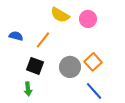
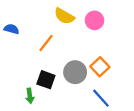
blue semicircle: (16, 36) -> (11, 29), moved
black square: (35, 66) -> (46, 80), moved

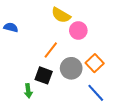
pink circle: (95, 20) -> (78, 30), moved
orange line: (46, 43) -> (51, 50), moved

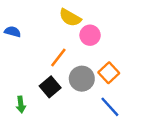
black square: (44, 75) -> (50, 87), turned 30
green arrow: (28, 91) -> (21, 104), moved

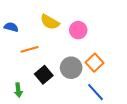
yellow semicircle: (70, 18) -> (50, 22), moved
orange line: (58, 58) -> (29, 49), moved, turned 36

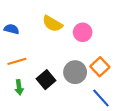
orange line: (29, 49) -> (17, 61), moved
green arrow: (18, 90) -> (19, 87), moved

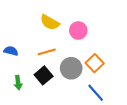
blue semicircle: (12, 29) -> (11, 51), moved
orange line: (17, 61) -> (47, 52), moved

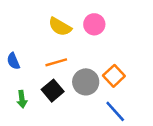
pink circle: (78, 31) -> (94, 24), moved
blue semicircle: (11, 51) -> (13, 61), turned -128

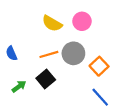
gray circle: (86, 82) -> (73, 53), moved
green arrow: (22, 99) -> (19, 86), turned -120

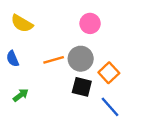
yellow semicircle: (52, 23) -> (22, 23), moved
black square: (46, 79) -> (82, 87), moved, turned -36

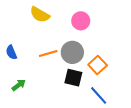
yellow semicircle: (22, 23) -> (40, 15), moved

